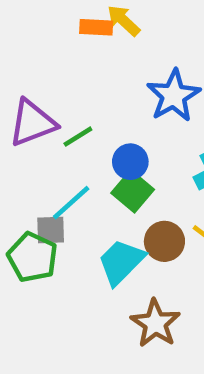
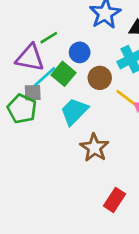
purple triangle: (32, 123) -> (30, 58), moved, turned 32
green square: (133, 191) -> (64, 74), moved
brown circle: (164, 241) -> (100, 78), moved

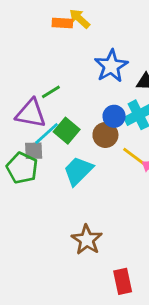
blue circle: (80, 52) -> (114, 116), moved
brown star: (94, 148) -> (87, 240), moved
red rectangle: (114, 200) -> (123, 281), moved, turned -45

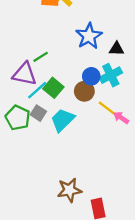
gray square: (34, 151) -> (38, 113), moved, turned 35
brown star: (87, 240) -> (69, 190), moved, turned 30

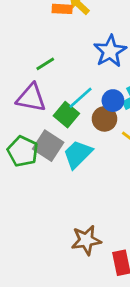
green line: (41, 57) -> (45, 64), moved
cyan line: (37, 90) -> (81, 98), moved
gray square: (38, 113) -> (48, 146), size x1.5

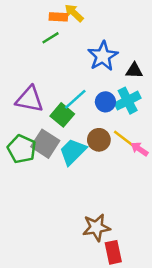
green line: (45, 64) -> (50, 38), moved
brown circle: (104, 119) -> (99, 140), moved
brown star: (86, 240) -> (96, 227), moved

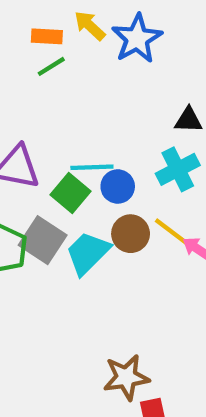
orange rectangle: (58, 17) -> (47, 36), moved
blue star: (103, 56) -> (137, 39), moved
cyan line: (75, 99) -> (92, 167), turned 40
blue circle: (105, 102) -> (118, 186), moved

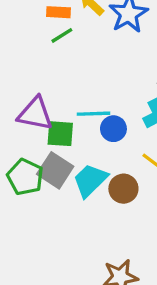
green square: (70, 193) -> (60, 134), moved, turned -36
brown circle: (131, 234) -> (123, 189), moved

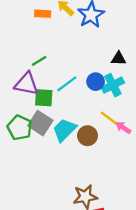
green line: (62, 35) -> (39, 61), moved
cyan line: (93, 114) -> (67, 84), turned -35
blue circle: (113, 129) -> (96, 82), moved

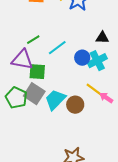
cyan line: (67, 84) -> (57, 48), moved

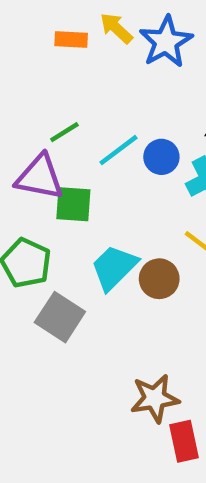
blue circle: (82, 58) -> (161, 157), moved
gray square: (34, 94) -> (60, 317), moved

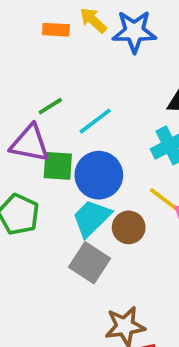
blue star: (166, 42) -> (134, 32), turned 30
blue circle: (161, 157) -> (99, 175), moved, size x1.6
gray square: (60, 317) -> (90, 263), moved

